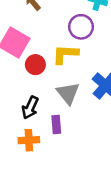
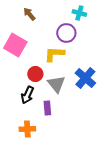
red circle: (35, 65) -> (35, 74), moved
orange cross: (29, 140) -> (27, 129), moved

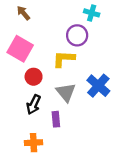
brown arrow: (29, 14) -> (23, 13), moved
red circle: (35, 74) -> (34, 77), moved

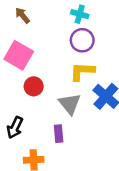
cyan cross: (92, 13) -> (80, 14), moved
yellow L-shape: (64, 59) -> (82, 71), moved
black arrow: (34, 105) -> (15, 127), moved

